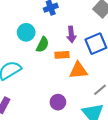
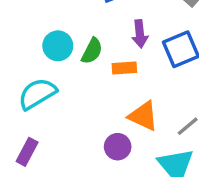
cyan circle: (26, 32) -> (58, 46), moved
orange triangle: (78, 70) -> (143, 116), moved, turned 30

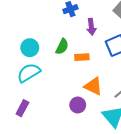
purple arrow: (140, 34) -> (91, 27), moved
cyan circle: (58, 46) -> (30, 48), moved

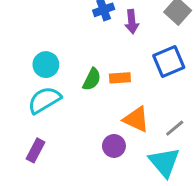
purple arrow: (91, 27) -> (132, 22), moved
green semicircle: (62, 47) -> (92, 79), moved

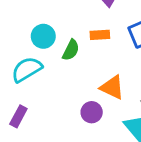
cyan circle: (46, 65) -> (43, 36), moved
orange rectangle: (120, 78) -> (100, 35), moved

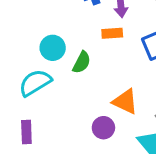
orange rectangle: (100, 35) -> (112, 33), moved
purple rectangle: (18, 116) -> (26, 132), turned -30

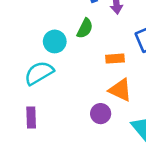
orange rectangle: (112, 33) -> (115, 59), moved
green semicircle: (82, 62) -> (85, 28), moved

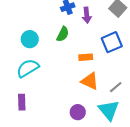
cyan circle: (55, 41) -> (30, 39), moved
purple circle: (101, 114) -> (78, 112), moved

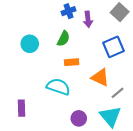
orange rectangle: (86, 57) -> (72, 62), moved
cyan semicircle: (28, 68) -> (58, 87), moved, turned 50
orange triangle: (90, 81) -> (100, 77), moved

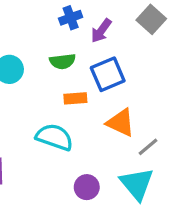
purple arrow: (88, 19) -> (101, 31), turned 42
green semicircle: (63, 39) -> (63, 61), turned 56
blue square: (113, 47) -> (108, 74), moved

